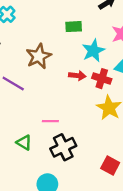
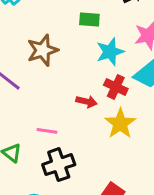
red arrow: (77, 76) -> (87, 102), moved

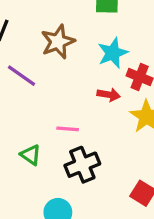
cyan star: (110, 52) -> (113, 53), moved

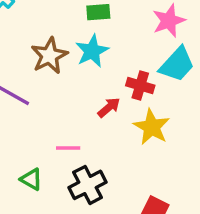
cyan star: (113, 53) -> (92, 51), moved
red arrow: (109, 95) -> (109, 107), turned -45

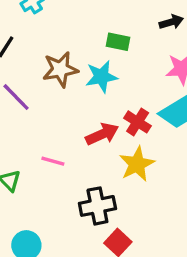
red arrow: (109, 107) -> (102, 134), size x1.4
black cross: (88, 185) -> (97, 206), moved

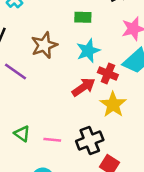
cyan star: (101, 77) -> (88, 51), moved
pink line: (53, 161) -> (52, 140), moved

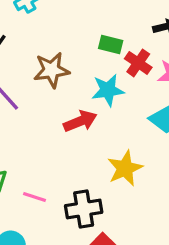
red cross: (108, 74) -> (138, 63), moved
red arrow: (84, 87) -> (80, 121), moved

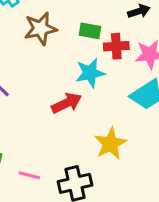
red cross: (138, 63) -> (116, 46), turned -35
brown star: (52, 70) -> (40, 29), moved

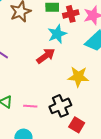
yellow star: (110, 144) -> (78, 77), turned -30

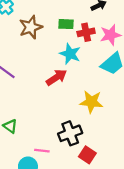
cyan star: (57, 34) -> (70, 54), turned -30
pink line: (30, 106) -> (42, 151), moved

